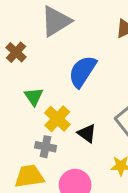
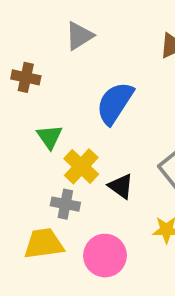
gray triangle: (56, 21) -> (79, 36), size x0.7
brown cross: (16, 52) -> (26, 77), turned -30

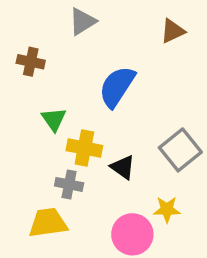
yellow cross: (81, 166) -> (84, 148), turned -32
pink circle: (105, 256) -> (132, 234), moved

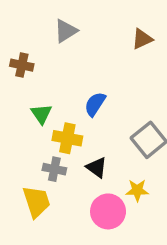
blue semicircle: (117, 87) -> (95, 104), moved, size x0.7
black triangle: (123, 167) -> (97, 168), moved
yellow trapezoid: (48, 223) -> (36, 202), turned 80

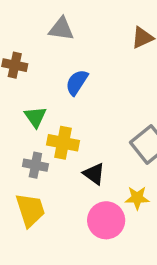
gray triangle: (66, 31) -> (61, 29), turned 40
blue semicircle: (95, 104) -> (77, 82), moved
gray cross: (54, 169) -> (35, 165), moved

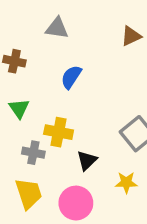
green triangle: (35, 117) -> (19, 108), moved
black triangle: (94, 174) -> (87, 160), turned 40
pink circle: (106, 220) -> (76, 203), moved

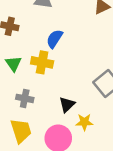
yellow cross: (59, 132) -> (42, 62), moved
yellow star: (126, 183) -> (84, 122), moved

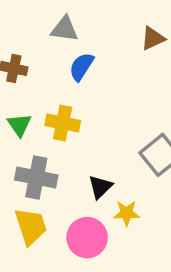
blue semicircle: (55, 39) -> (81, 67), moved
gray cross: (25, 98) -> (36, 177), size x1.5

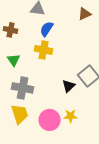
yellow cross: (63, 123) -> (44, 50), moved
black triangle: (100, 187) -> (69, 86), moved
yellow star: (127, 213) -> (71, 116), moved

